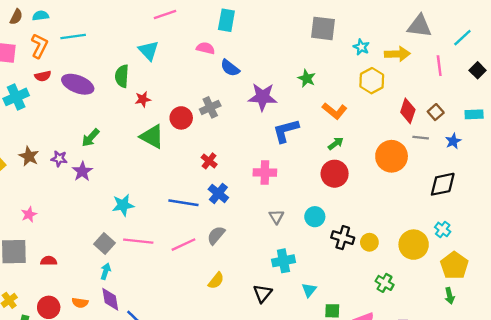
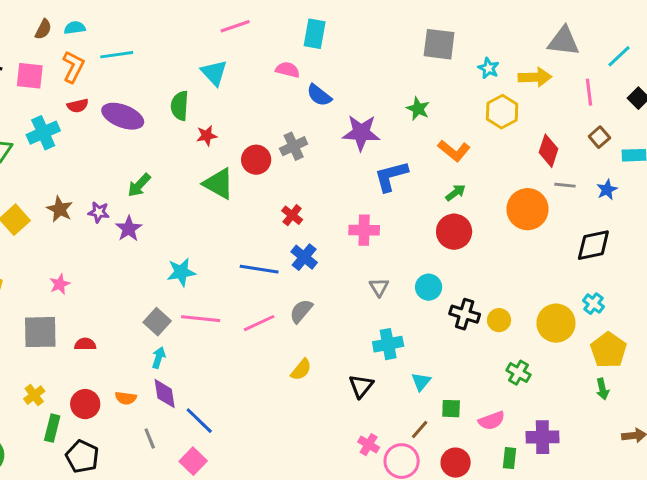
brown square: (436, 112) -> (599, 137), moved

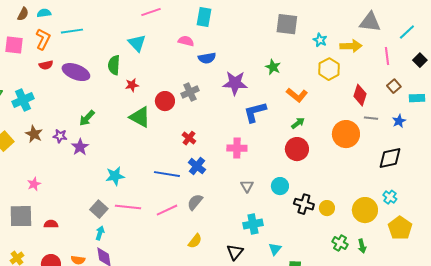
blue semicircle: (319, 95) -> (207, 58), turned -48
cyan cross: (43, 133) -> (23, 100), moved
green arrow: (602, 389) -> (362, 246), moved

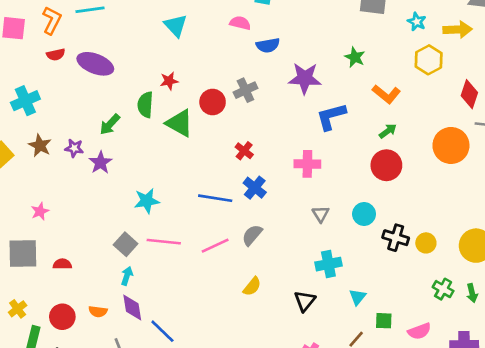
green semicircle: (114, 65) -> (145, 105), moved

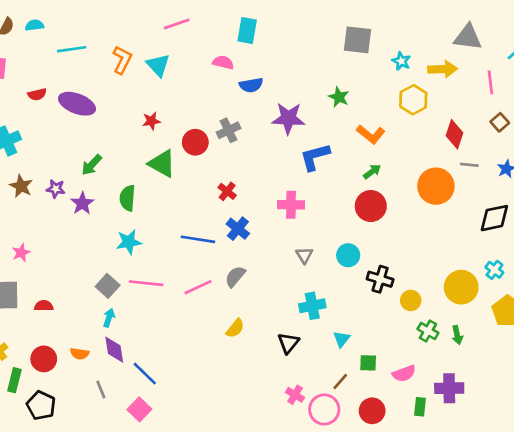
orange L-shape: (52, 20) -> (122, 60), moved
green semicircle: (145, 105) -> (127, 198), moved
yellow circle: (426, 243) -> (411, 300), moved

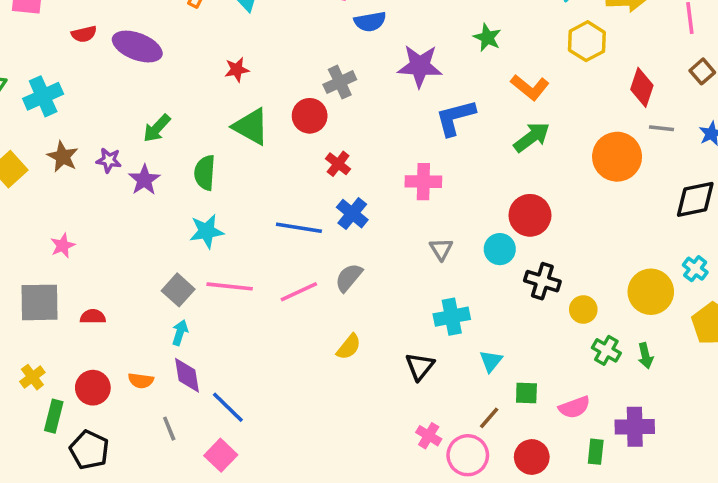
red circle: (195, 142) -> (310, 116), moved
green arrow: (372, 171) -> (532, 137), size x1.5
red circle: (371, 206) -> (530, 215), moved

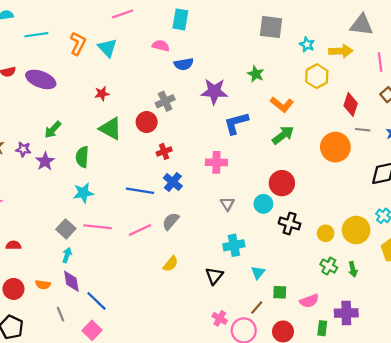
red cross: (338, 164) -> (164, 151), turned 32
yellow circle: (583, 310) -> (326, 233), moved

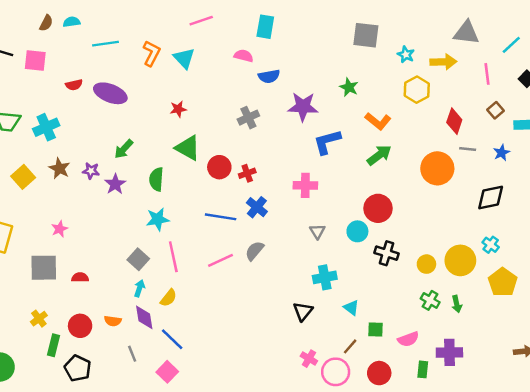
red circle: (147, 122) -> (219, 167), moved
pink line: (98, 227) -> (173, 257), turned 72
yellow semicircle: (171, 264) -> (168, 298), moved
cyan triangle: (258, 273) -> (351, 308), turned -32

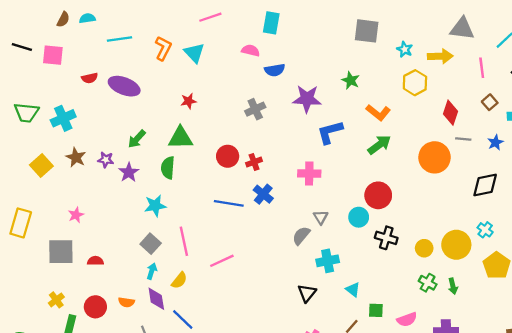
green triangle: (188, 148) -> (180, 138), moved, turned -30
cyan star: (158, 219) -> (155, 206), moved
gray semicircle: (254, 251) -> (301, 236), moved
pink line: (221, 260) -> (222, 261), moved

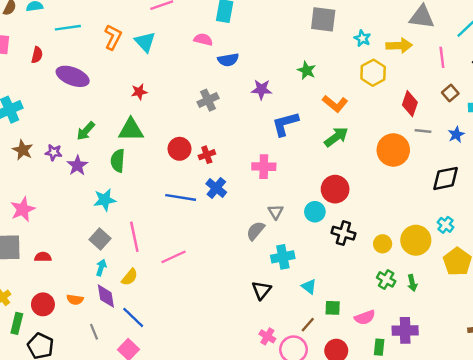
red semicircle: (90, 78) -> (37, 55), moved, turned -63
purple star: (307, 99) -> (261, 89), size x0.7
pink star: (76, 215) -> (23, 209), size x1.5

